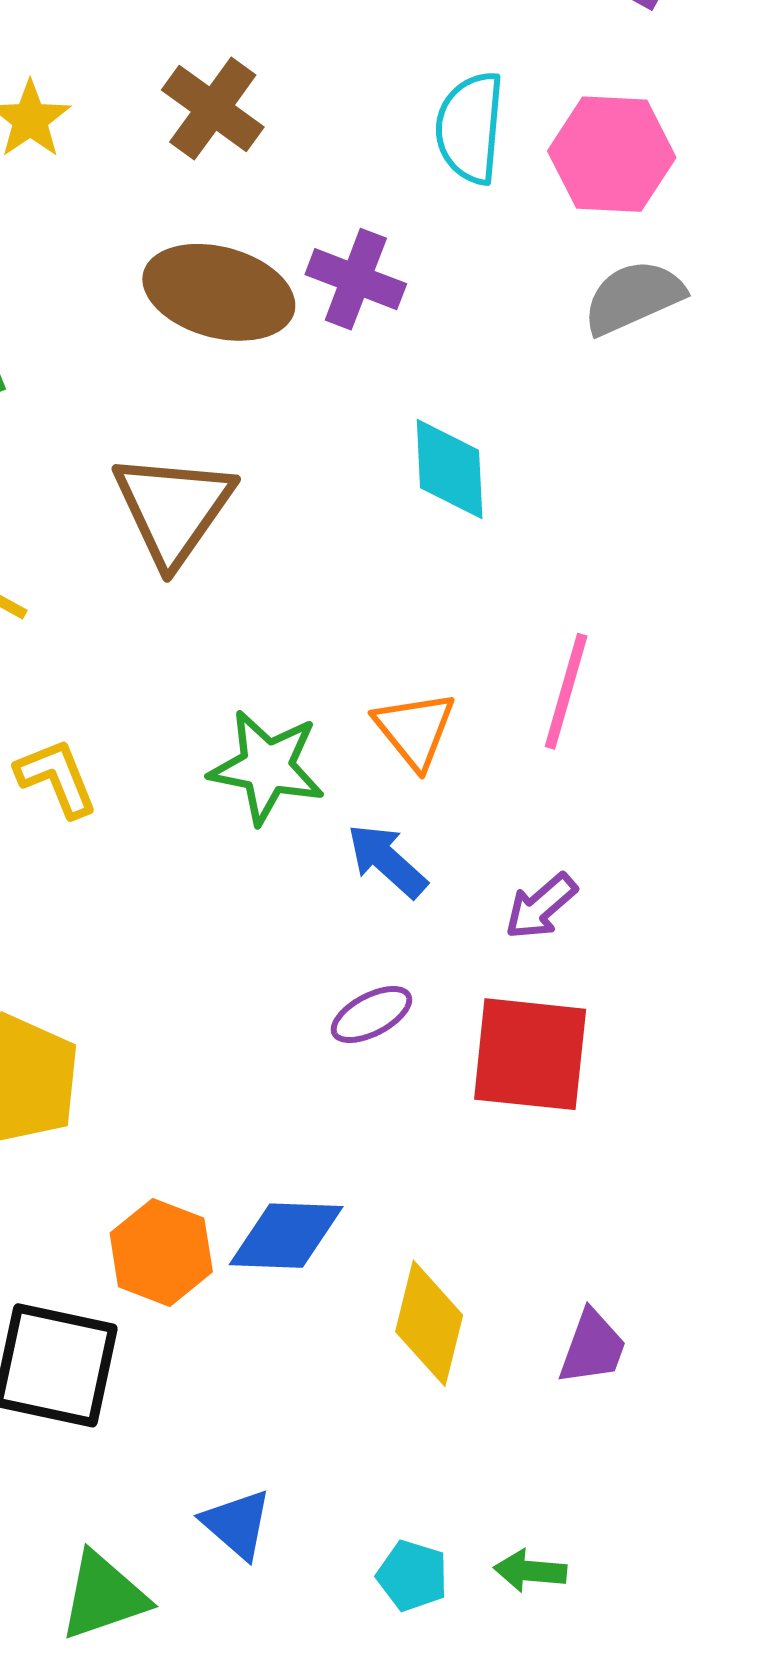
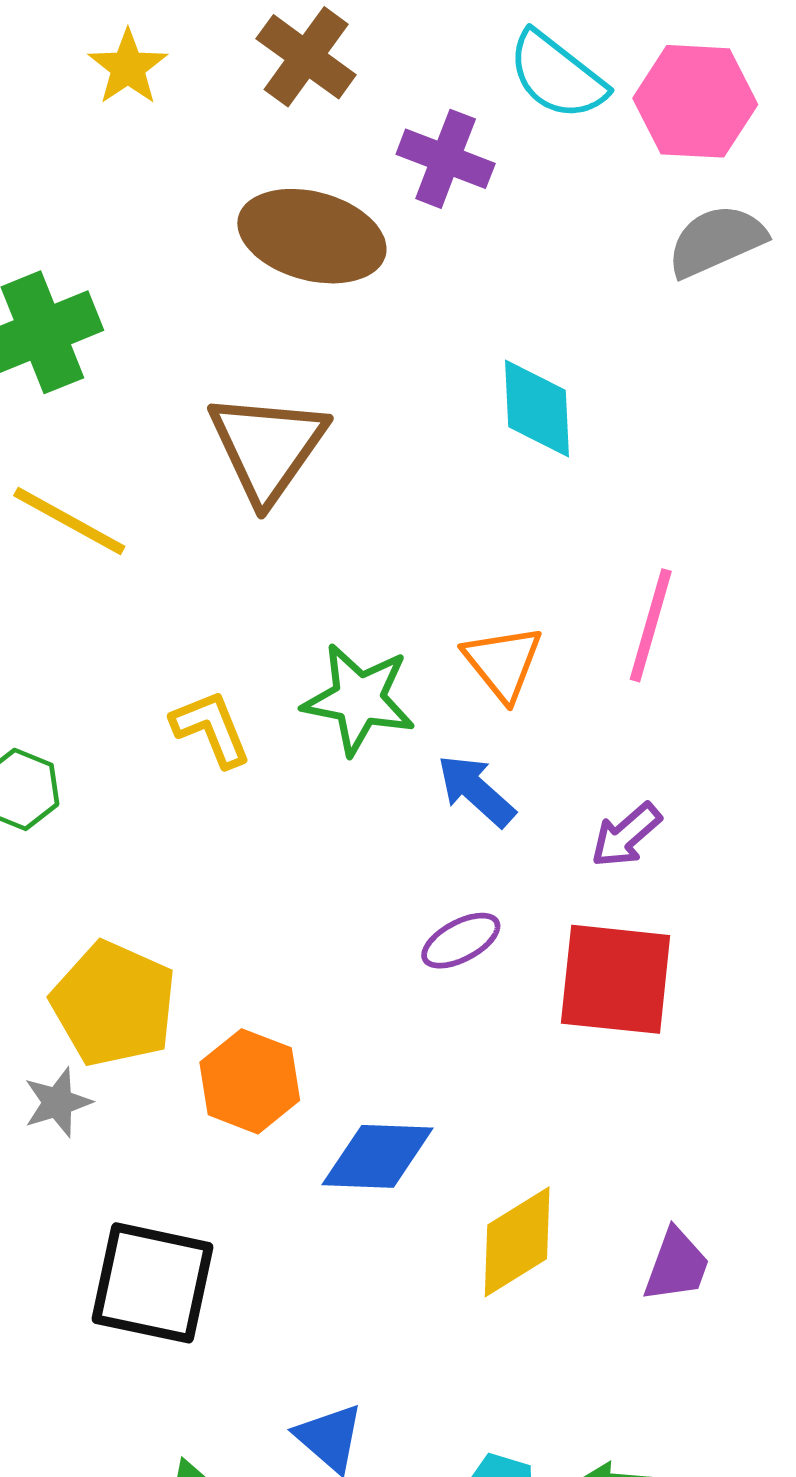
cyan semicircle: (470, 128) -> (557, 76), turned -57
purple cross: (356, 279) -> (446, 159), moved
yellow L-shape: (57, 778) -> (211, 728), moved
orange hexagon: (161, 1252) -> (250, 1081), moved
yellow diamond: (429, 1323) -> (517, 1242), turned 44

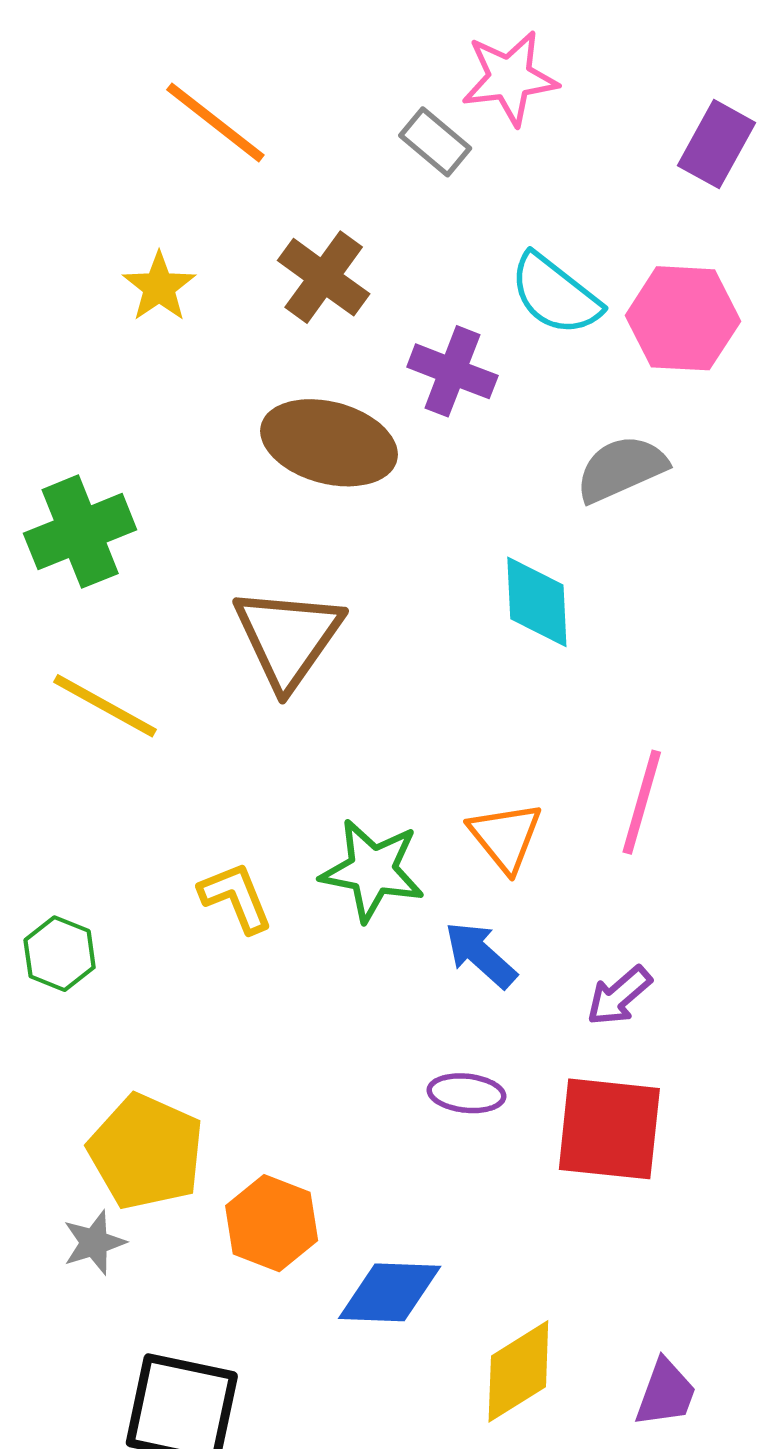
gray semicircle: (716, 241) -> (621, 469), moved
purple ellipse: (461, 941) -> (466, 1093), turned 34

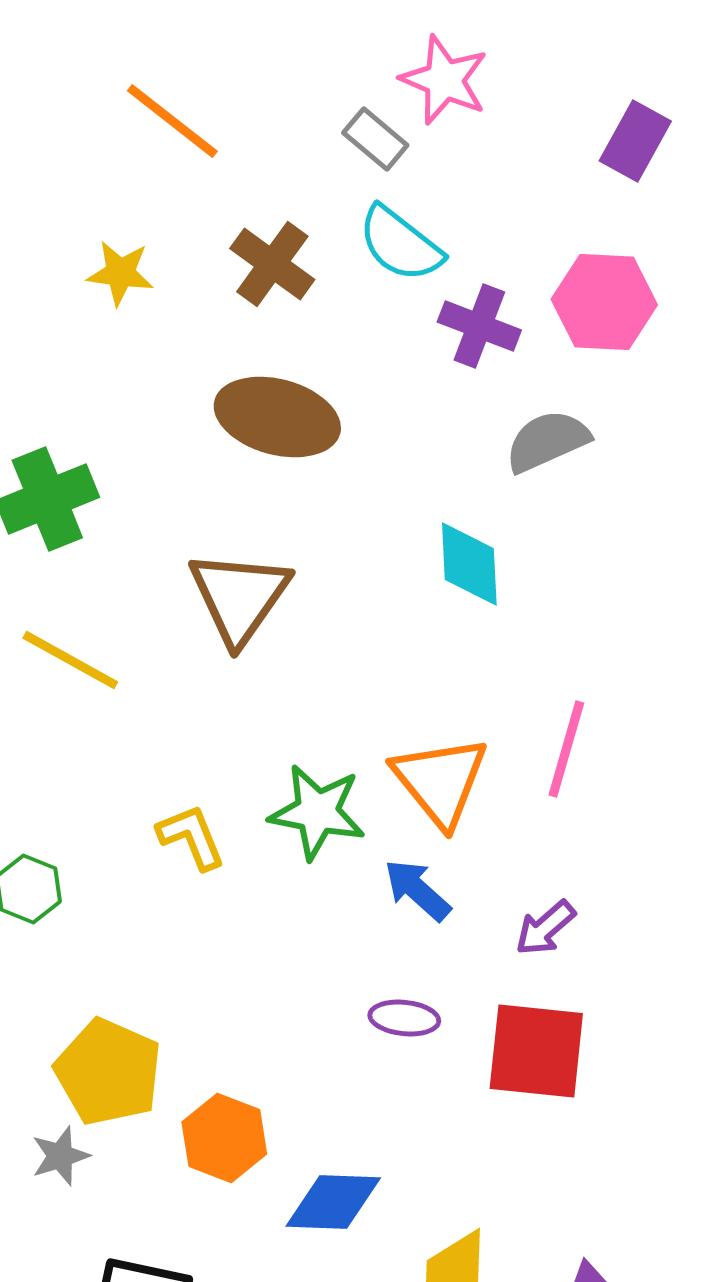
pink star: (510, 78) -> (444, 80), turned 30
yellow star: (159, 287) -> (120, 273), turned -30
cyan semicircle: (555, 295) -> (400, 244), moved
purple cross: (452, 371) -> (479, 326), moved
orange triangle: (505, 837) -> (440, 781), size x1.4

